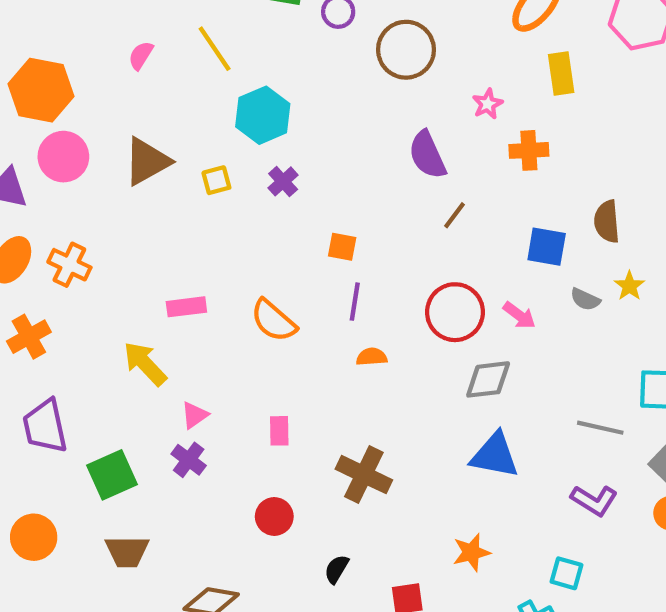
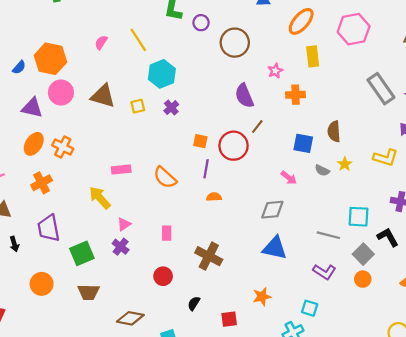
brown triangle: (147, 161) -> (103, 96), turned 44
red circle: (455, 312) -> (234, 146), moved

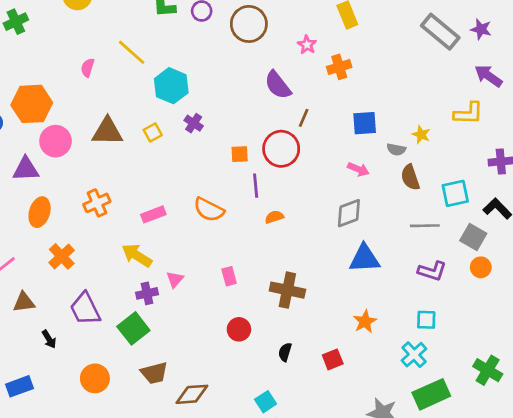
brown semicircle: (334, 131) -> (410, 177), moved
orange cross: (63, 147) -> (97, 203), moved, turned -36
purple cross: (121, 247) -> (147, 293), moved, turned -35
brown diamond: (130, 318) -> (192, 394), moved

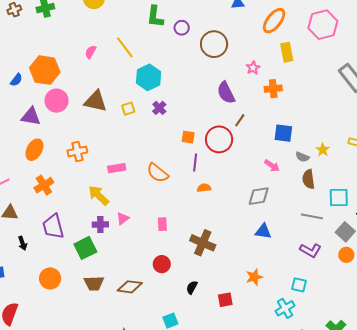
blue triangle: (364, 259) -> (263, 231), size x0.7
brown diamond: (192, 394) -> (130, 287), moved

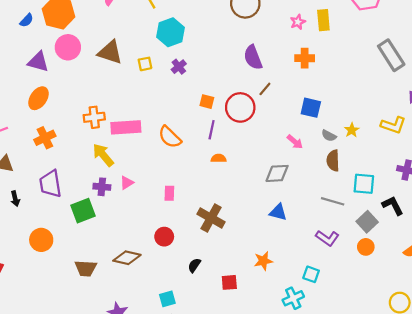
pink star: (253, 68) -> (298, 22), moved
orange cross: (77, 151) -> (94, 117), moved
pink rectangle: (117, 168) -> (126, 127), size x1.5
brown trapezoid: (94, 283) -> (86, 268), moved

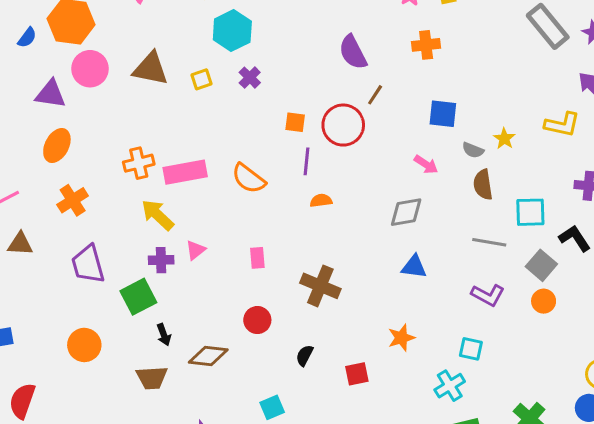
black arrow: (15, 199) -> (164, 335), moved

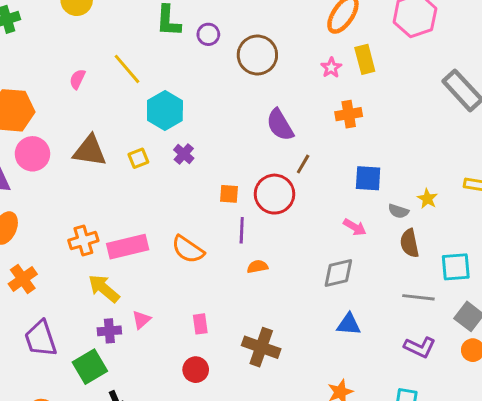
red circle: (257, 320) -> (196, 370), moved

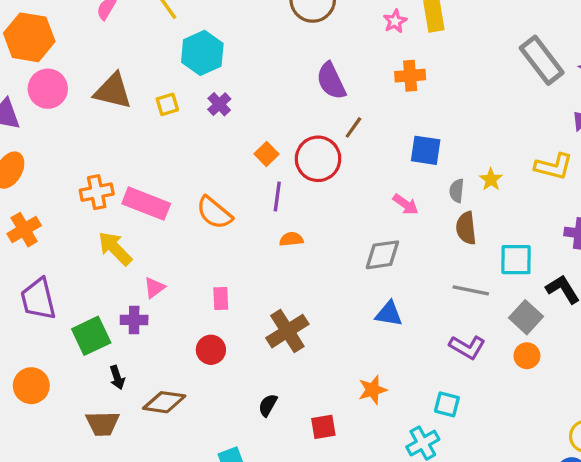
orange square: (229, 194) -> (266, 154), turned 36
gray semicircle: (398, 211) -> (457, 191), turned 72
pink rectangle: (128, 247) -> (146, 204), turned 30
purple cross: (109, 331) -> (134, 320), moved
brown cross: (261, 347) -> (287, 331), turned 33

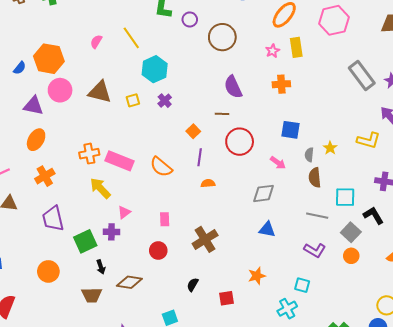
brown line: (353, 127) -> (222, 114), moved, turned 56
red circle: (318, 159) -> (240, 142), moved

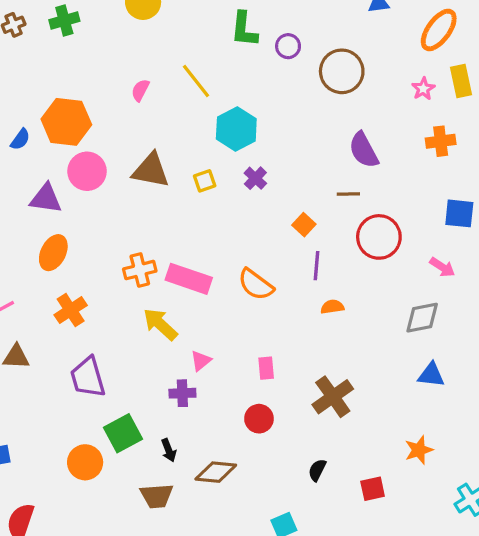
green square: (85, 241) -> (123, 433), moved

